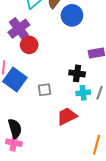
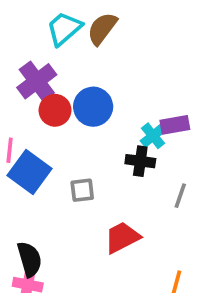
blue circle: (72, 15) -> (93, 107), moved
cyan cross: (83, 93) -> (153, 136), moved, turned -32

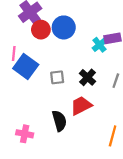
black cross: (140, 161) -> (88, 77), moved, turned 35
black semicircle: (30, 259) -> (59, 121), moved

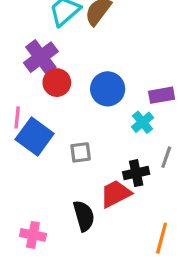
blue circle: (64, 27) -> (108, 89), moved
cyan cross: (99, 45) -> (143, 122), moved
black cross: (88, 77) -> (136, 173), moved, turned 35

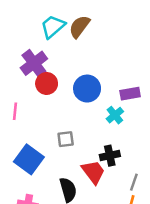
blue square: (35, 137) -> (29, 159), moved
gray line: (166, 157) -> (134, 182), moved
red trapezoid: (116, 194) -> (93, 172), turned 80

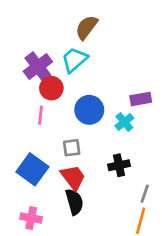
cyan trapezoid: (53, 27) -> (74, 60), moved
blue circle: (87, 89) -> (89, 110), moved
pink line: (15, 111) -> (41, 115), moved
red trapezoid: (93, 172) -> (73, 177), moved

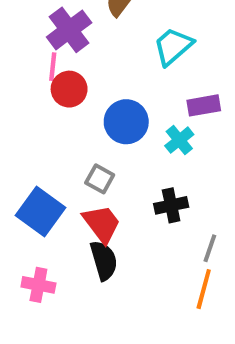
cyan trapezoid: (74, 60) -> (173, 46), moved
purple cross: (38, 67) -> (69, 30), moved
pink line: (41, 115) -> (53, 67), moved
gray square: (72, 148) -> (100, 179), turned 36

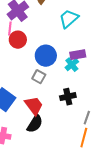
purple rectangle: (204, 105) -> (78, 55), moved
gray square: (100, 179) -> (39, 77), moved
black semicircle: (104, 260) -> (35, 124), turned 48

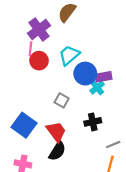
cyan trapezoid: (69, 19) -> (69, 55), moved
blue circle: (46, 56) -> (85, 74), moved
gray line: (87, 118) -> (113, 145), turned 48

